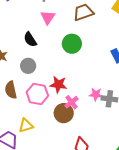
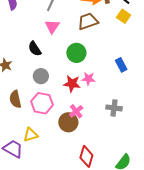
gray circle: (28, 66) -> (41, 76), moved
red star: (58, 85) -> (72, 84), moved
pink star: (96, 94) -> (88, 79), moved

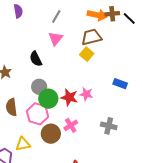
yellow square: (124, 16) -> (87, 54), moved
green circle: (76, 53) -> (48, 99), moved
blue rectangle: (121, 65) -> (120, 84), turned -48
brown circle: (68, 122) -> (51, 134), moved

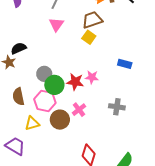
black semicircle: (36, 59) -> (19, 48), moved, turned 98
yellow triangle: (23, 144) -> (32, 123), moved

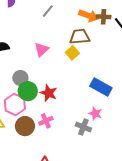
pink triangle: (56, 24) -> (42, 50), moved
blue rectangle: (125, 64) -> (101, 87), size x1.5
pink star: (92, 77) -> (95, 114), moved

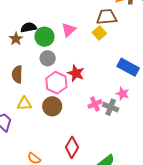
green circle: (28, 91) -> (44, 37), moved
pink hexagon: (15, 104) -> (56, 83), moved
pink cross: (46, 121) -> (95, 104), moved

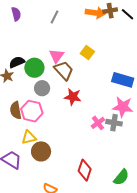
brown trapezoid: (107, 17) -> (64, 70), moved, turned 65
pink hexagon: (56, 83) -> (32, 111), moved
pink star: (123, 94) -> (123, 107), size x1.5
brown circle: (52, 106) -> (41, 151), moved

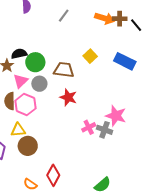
pink triangle: (57, 56) -> (21, 81), moved
brown trapezoid: (64, 70) -> (64, 70), turned -50
blue rectangle: (123, 80) -> (125, 61), moved
red diamond: (85, 170) -> (53, 175), moved

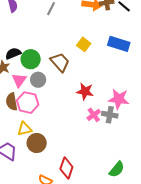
brown trapezoid: (64, 70) -> (60, 62), turned 50
red star: (68, 97) -> (85, 91), moved

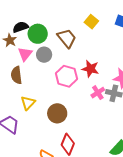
pink hexagon: (28, 103) -> (66, 76), moved
yellow triangle: (25, 129) -> (28, 103), turned -35
brown circle: (37, 143) -> (57, 113), moved

